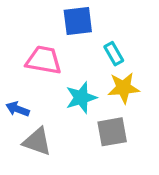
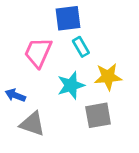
cyan rectangle: (114, 54) -> (81, 47), moved
pink trapezoid: (44, 60) -> (38, 53), turned -76

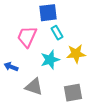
gray square: (98, 115) -> (73, 93), moved
gray triangle: (32, 124) -> (34, 87), moved

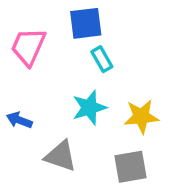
pink trapezoid: (27, 37) -> (28, 47), moved
yellow star: (76, 54) -> (141, 117), moved

